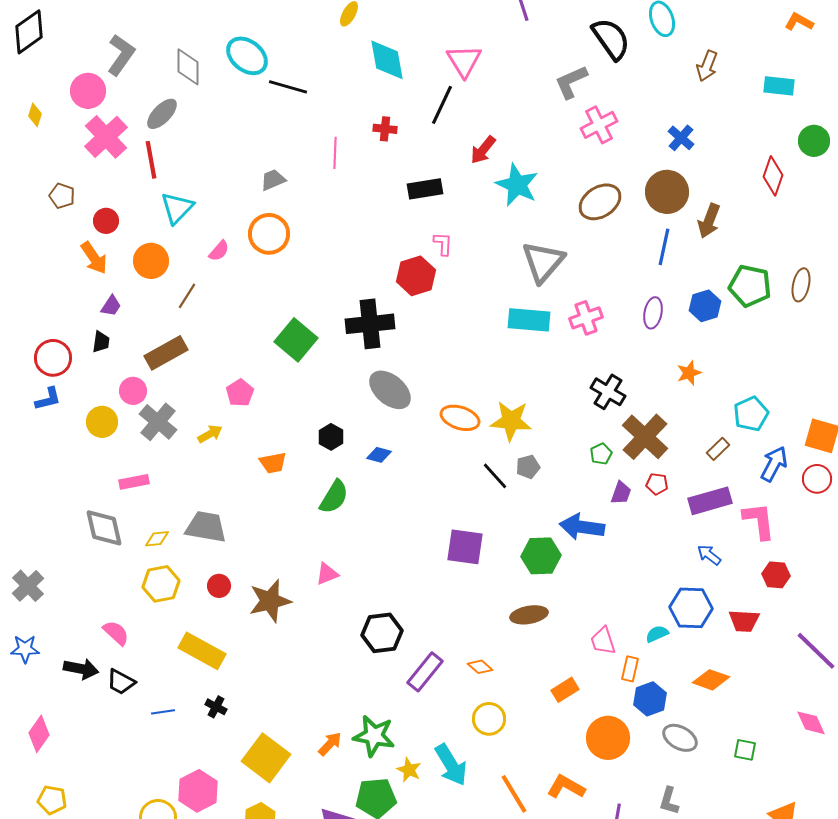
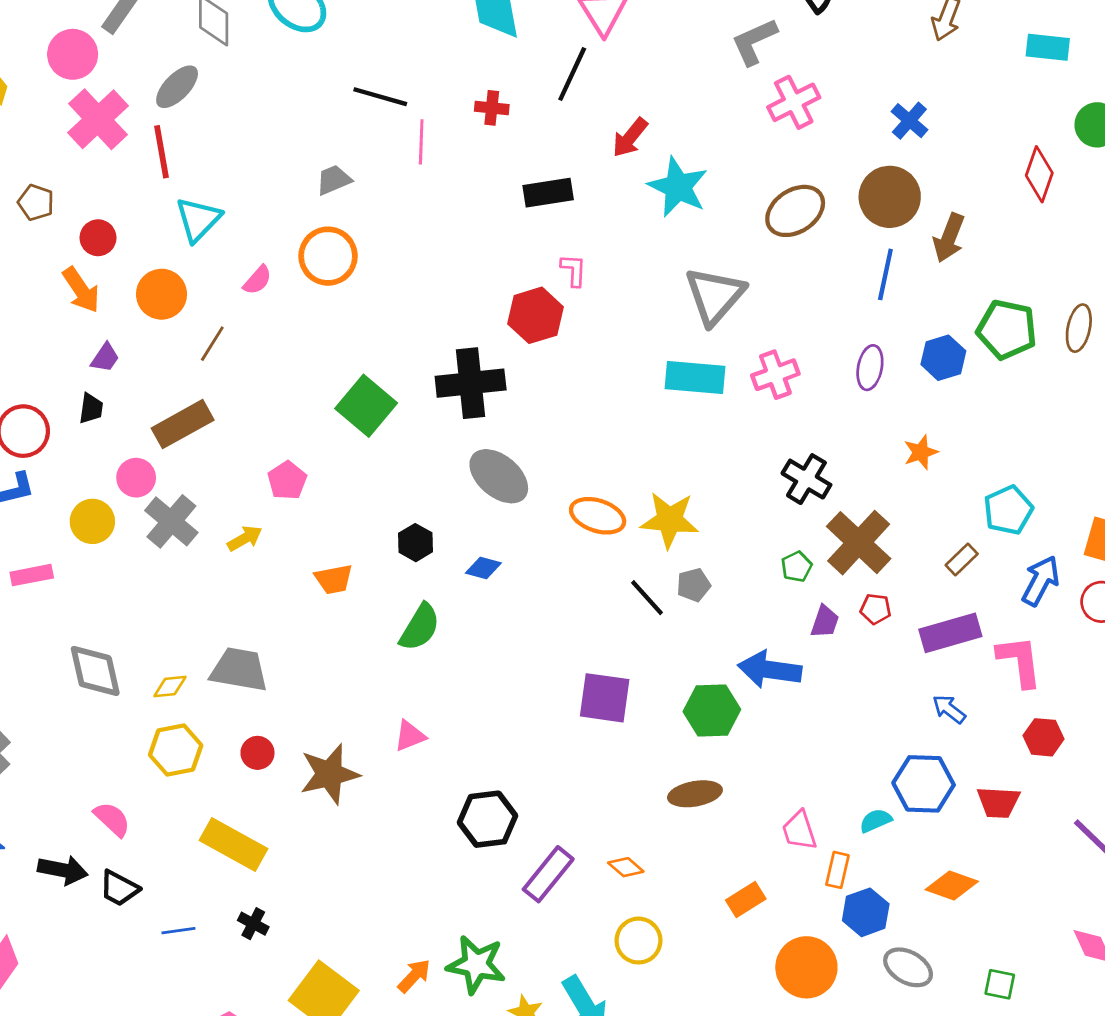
black line: (288, 87) -> (380, 97), moved
pink rectangle: (134, 482) -> (32, 575), moved

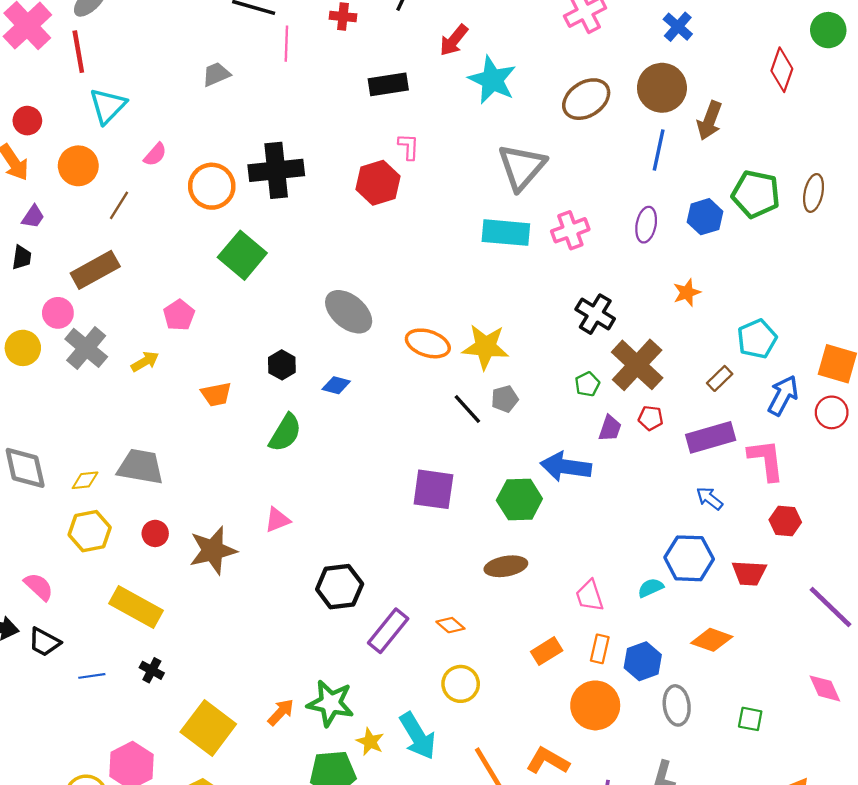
orange circle: (328, 256) -> (212, 186), moved
black cross: (471, 383) -> (276, 170), moved
orange rectangle: (837, 870) -> (600, 649), moved
gray ellipse: (908, 967) -> (677, 705), turned 54

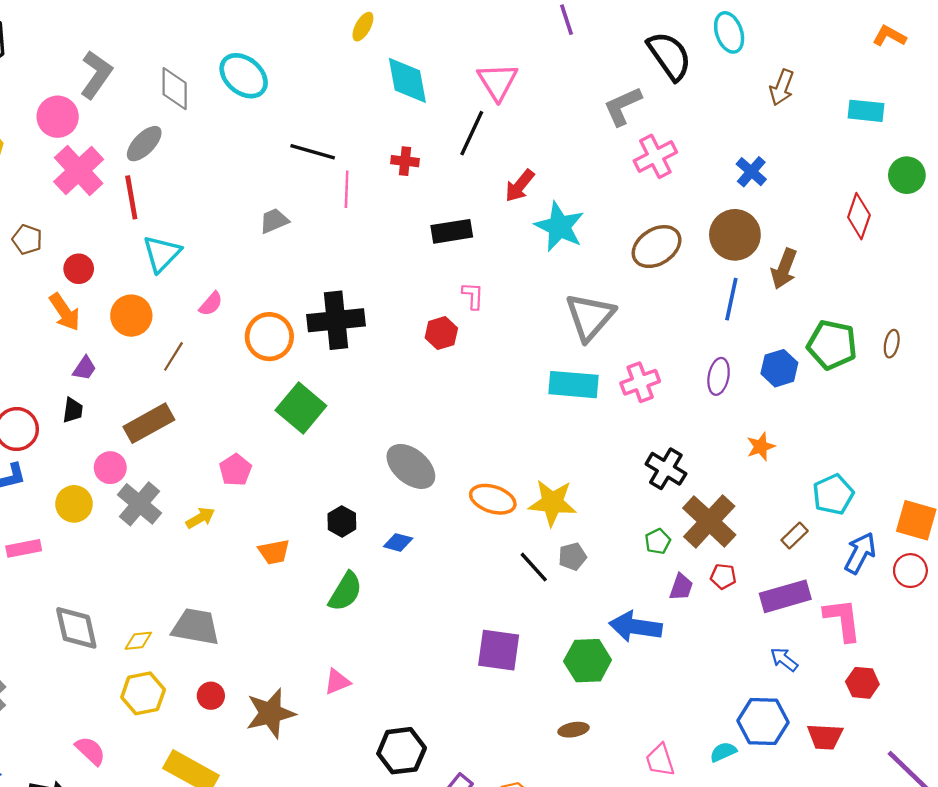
red hexagon: (378, 183) -> (441, 333), size x0.7
brown ellipse: (814, 193) -> (892, 344), size x0.7
brown ellipse: (506, 566) -> (573, 730), size x0.7

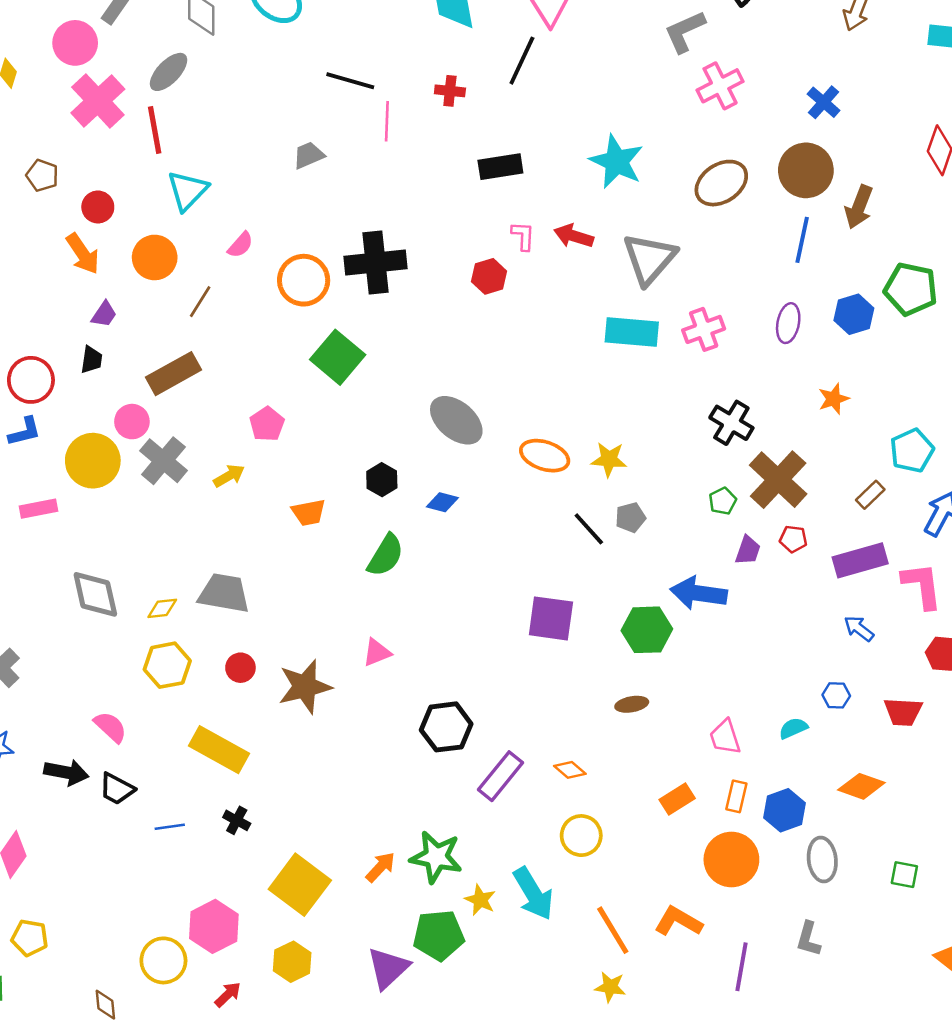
red arrow: (520, 186) -> (574, 236), moved, turned 68
yellow star: (552, 503) -> (609, 459), size x0.7
yellow circle: (74, 504) -> (93, 461), size x1.4
blue hexagon: (763, 721) -> (836, 695), size x0.5

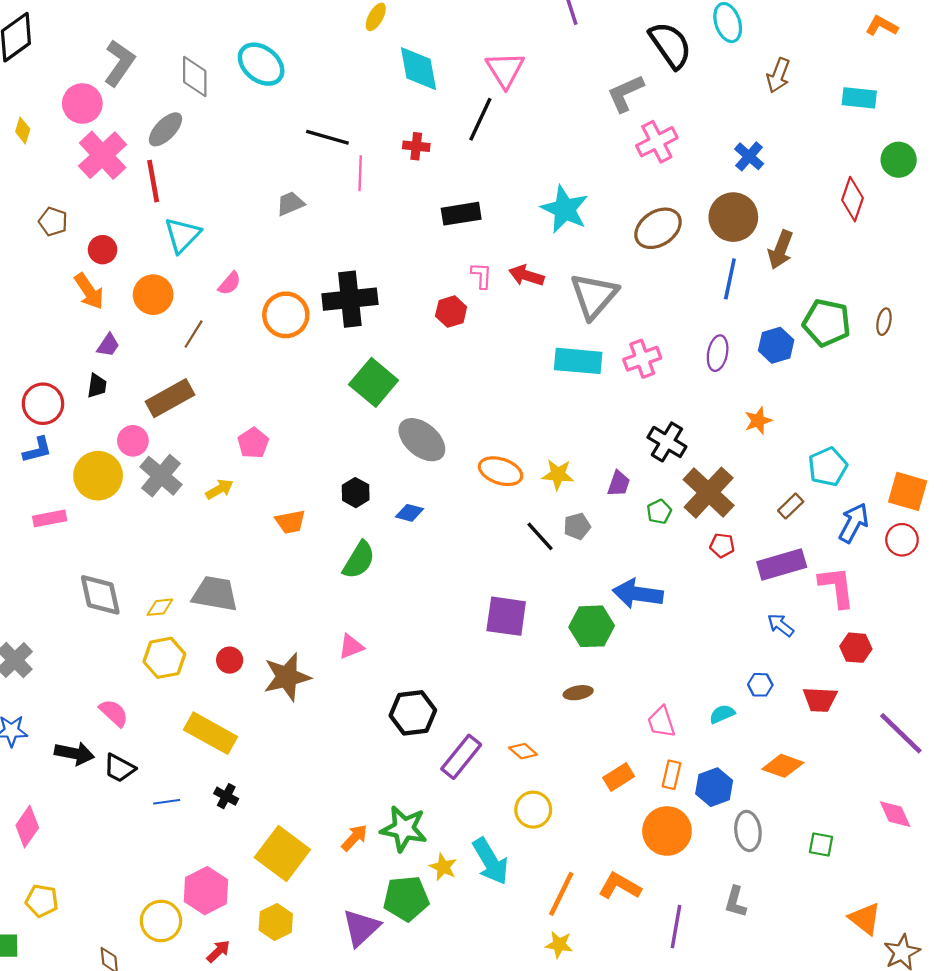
green square: (338, 357) -> (374, 382), moved
purple trapezoid: (748, 550) -> (619, 484), moved
orange line: (613, 930) -> (561, 894), turned 57

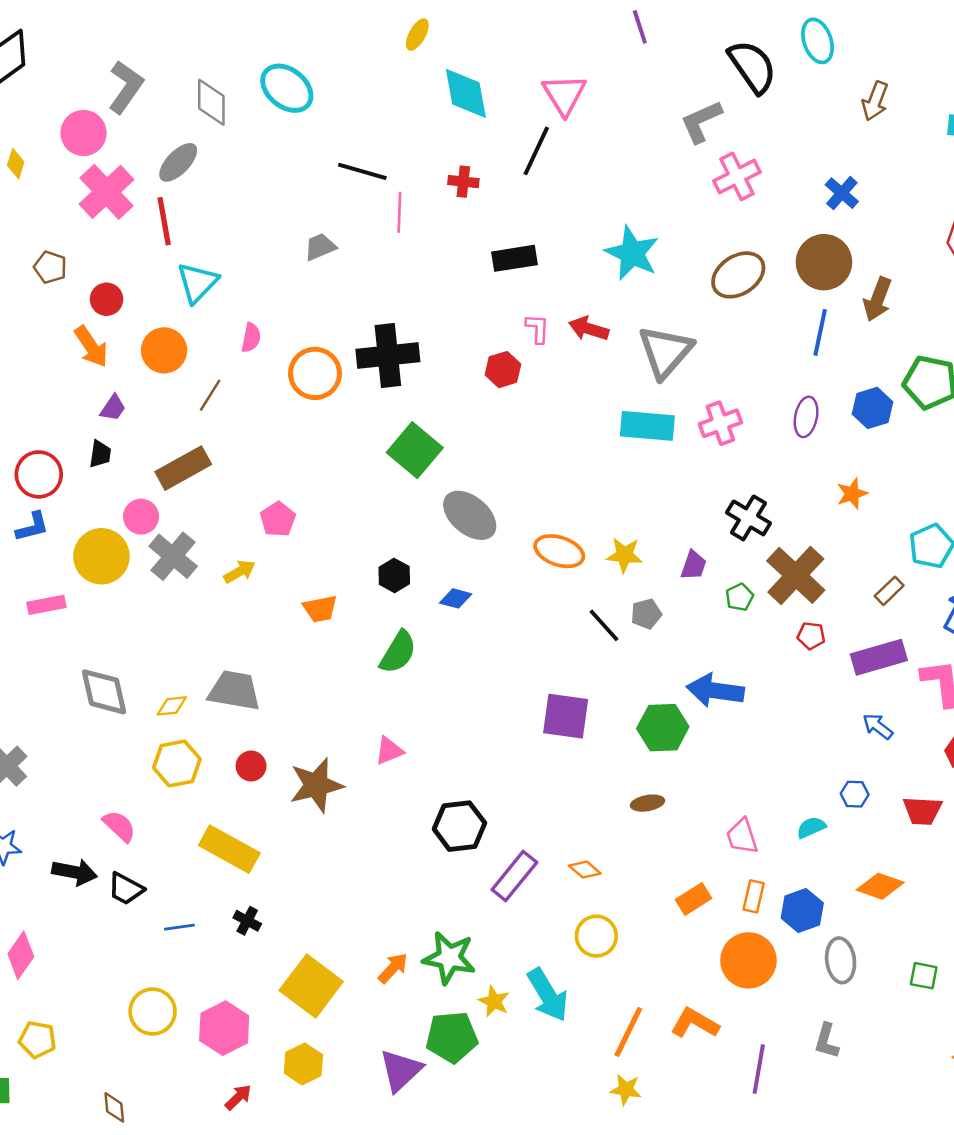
pink semicircle: (230, 283) -> (251, 338), turned -30
yellow circle: (161, 921) -> (153, 1012), moved

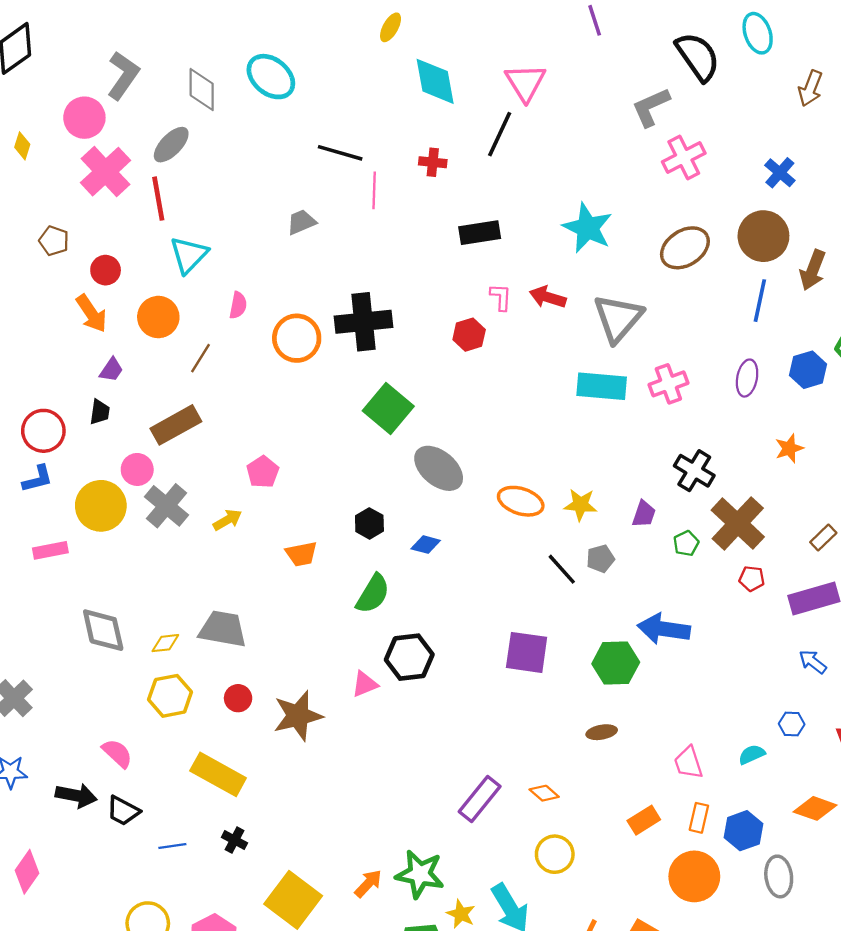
black hexagon: (459, 826) -> (409, 657), moved

